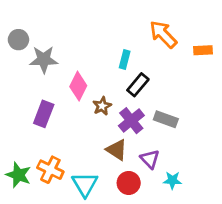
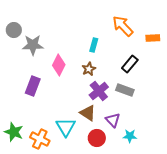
black rectangle: (138, 85) -> (130, 64), moved
brown star: (102, 106) -> (89, 69), moved
orange cross: (50, 170) -> (40, 139), moved
cyan triangle: (85, 184) -> (66, 127), moved

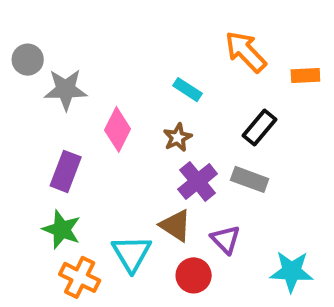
cyan rectangle: (94, 45) -> (188, 90), turned -72
green star: (14, 132) -> (62, 229), moved
cyan star: (130, 136) -> (291, 271), moved, size x1.5

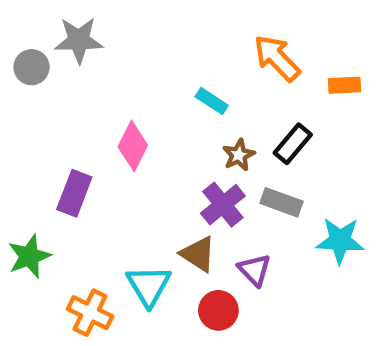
gray star: (66, 90) -> (79, 40), moved
brown star: (178, 138) -> (239, 155), moved
green star: (62, 229) -> (29, 256), moved, turned 30
cyan star: (291, 271) -> (340, 241), moved

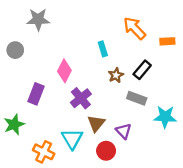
gray circle: (32, 67) -> (15, 50), moved
cyan rectangle: (212, 101) -> (103, 49), turned 40
purple cross: (223, 205) -> (81, 98), moved
brown triangle: (198, 254) -> (96, 123), turned 36

